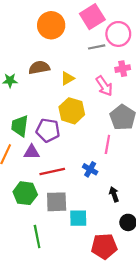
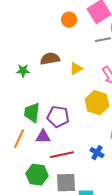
orange circle: (51, 25) -> (69, 20), moved, size x0.6
yellow hexagon: (72, 111) -> (97, 103), moved

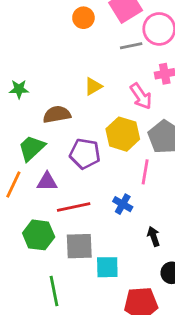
brown semicircle: (50, 59) -> (57, 114), moved
green trapezoid: (32, 113) -> (32, 148), turned 40
purple pentagon: (58, 117) -> (85, 154), moved

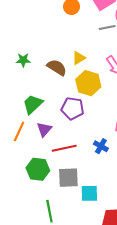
brown semicircle: (57, 114) -> (57, 67), moved, turned 42
yellow hexagon: (123, 134) -> (88, 83), moved
purple triangle: (47, 182) -> (44, 129), turned -49

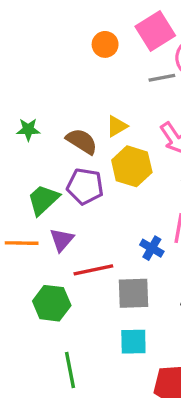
purple pentagon: (73, 108) -> (85, 186), moved
orange line: (19, 131) -> (22, 243), turned 66
blue cross: (101, 146) -> (152, 248), moved
gray square: (68, 178) -> (133, 293), moved

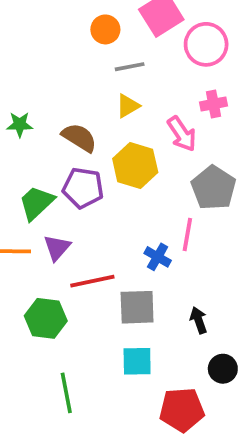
gray line: (162, 78) -> (130, 67), moved
yellow triangle: (117, 126) -> (128, 106), moved

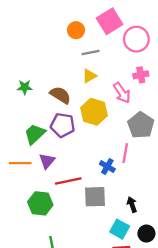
cyan square: (137, 361) -> (120, 229), moved, turned 30

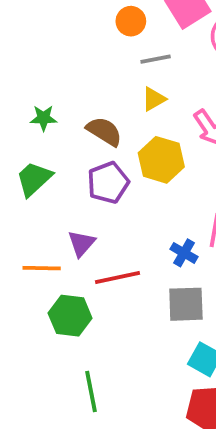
purple pentagon: (63, 125) -> (108, 183), turned -30
green trapezoid: (35, 134) -> (34, 179), moved
orange line: (20, 163) -> (42, 268), moved
gray square: (95, 197) -> (186, 304), moved

